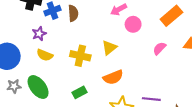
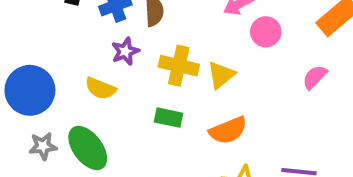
purple star: (39, 34) -> (125, 51), moved
yellow cross: (80, 56) -> (179, 66), moved
green rectangle: (80, 92) -> (169, 118), moved, turned 40

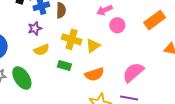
purple star: (125, 51) -> (35, 28), moved
pink semicircle: (315, 77) -> (133, 72), moved, size x1.6
yellow semicircle: (101, 88) -> (42, 50), moved, turned -49

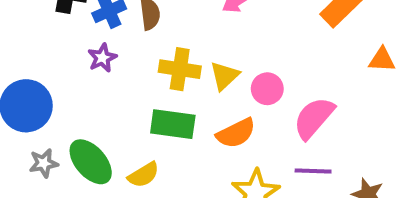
pink circle: (117, 25) -> (267, 89), moved
yellow semicircle: (42, 50) -> (144, 175), moved
green rectangle: (64, 65) -> (173, 124), size x1.5

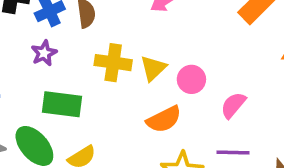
pink semicircle: (314, 118) -> (233, 105), size x0.7
green rectangle: (173, 124) -> (62, 104), moved

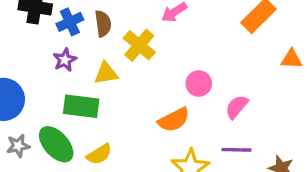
yellow cross: (113, 63) -> (139, 45), moved, turned 32
yellow triangle: (153, 68) -> (106, 73), moved, turned 35

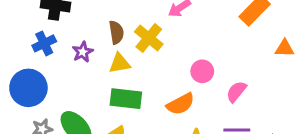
blue cross: (70, 22) -> (44, 43), moved
brown semicircle: (103, 24) -> (116, 32), moved
green rectangle: (81, 106) -> (126, 99), moved

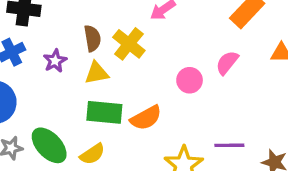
pink semicircle: (236, 92) -> (227, 63), moved
orange semicircle: (180, 104) -> (146, 118), moved

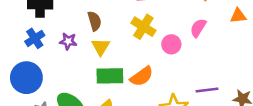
yellow cross: (129, 44) -> (143, 27), moved
purple star: (55, 61) -> (68, 41), turned -30
yellow triangle: (97, 73) -> (101, 47), turned -42

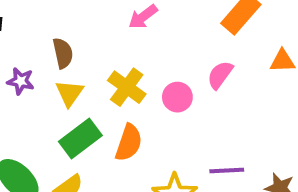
yellow cross: (143, 27) -> (127, 87), moved
green rectangle: (110, 76) -> (80, 138), turned -40
orange semicircle: (142, 76) -> (129, 143), turned -40

